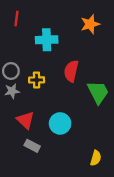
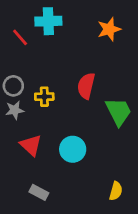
red line: (17, 19) -> (20, 37), moved, turned -48
cyan cross: (47, 40) -> (48, 21), moved
gray rectangle: (32, 146) -> (39, 192), moved

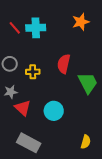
cyan cross: (48, 21) -> (36, 28), moved
gray star: (15, 110) -> (11, 92), moved
gray rectangle: (39, 192) -> (29, 143), size x1.6

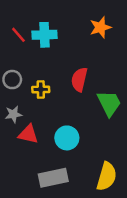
red triangle: (23, 108) -> (28, 134), turned -30
yellow semicircle: (86, 142) -> (107, 176), size x1.6
gray rectangle: (29, 143) -> (53, 178), moved, turned -40

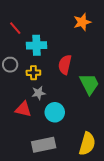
cyan cross: (45, 35) -> (36, 45), moved
gray star: (13, 114) -> (39, 93), moved

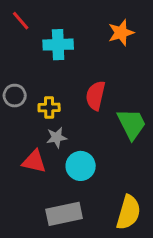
red line: (15, 28) -> (21, 21), moved
cyan cross: (36, 45) -> (58, 45), moved

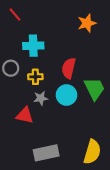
cyan cross: (58, 45) -> (33, 46), moved
cyan circle: (81, 166) -> (66, 95), moved

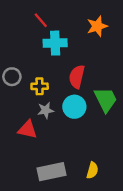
red line: (15, 15) -> (41, 20), moved
cyan cross: (33, 46) -> (55, 43), moved
yellow semicircle: (92, 152) -> (92, 170), moved, size x0.6

